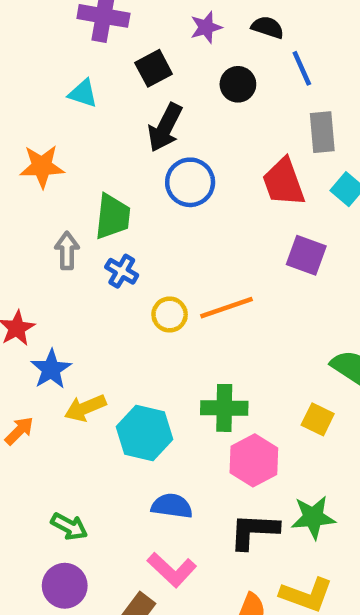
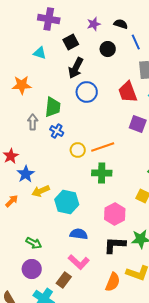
green cross: (224, 408) -> (102, 173), moved

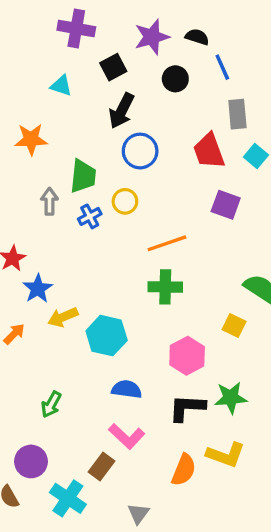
purple star: (94, 24) -> (152, 37), size x1.5
blue cross: (57, 131) -> (90, 216), turned 32
yellow circle: (78, 150) -> (125, 201), moved
green arrow: (34, 243) -> (51, 404), turned 91
purple circle: (32, 269) -> (31, 461), moved

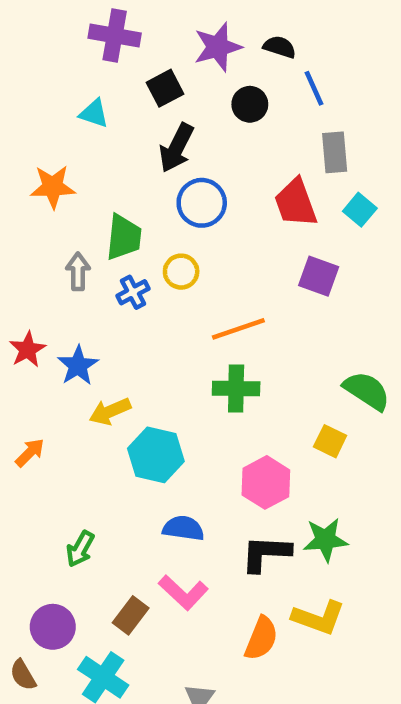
blue star: (38, 289) -> (78, 366), moved
yellow arrow: (63, 317) -> (110, 411), moved
brown rectangle: (101, 467) -> (131, 615), moved

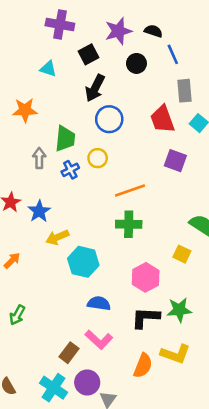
green arrow: (80, 549) -> (17, 315), moved
purple circle: (53, 627) -> (87, 382), moved

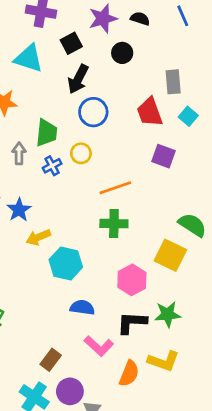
blue line: (173, 54) -> (183, 16), moved
cyan triangle: (48, 69) -> (29, 58), size x1.6
yellow square: (182, 254) -> (170, 255), size x1.6
pink L-shape: (99, 340) -> (99, 346), moved

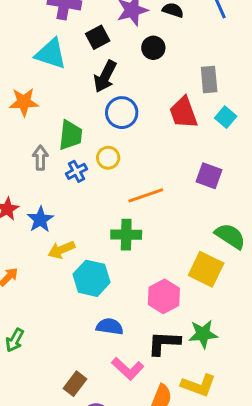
purple square: (163, 156) -> (209, 176), moved
green cross: (114, 224) -> (126, 235), moved

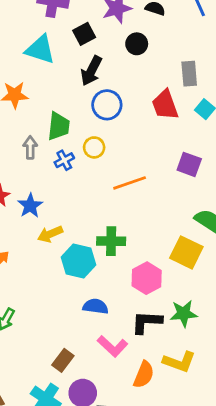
green cross: (126, 235) -> (111, 241), moved

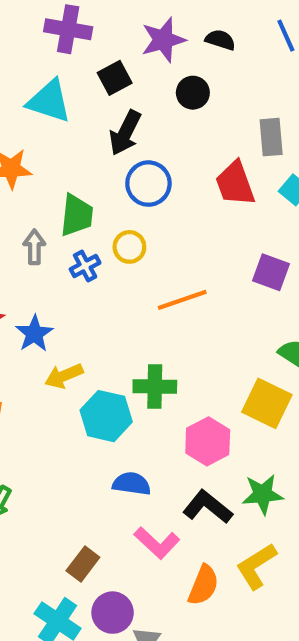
black L-shape: (147, 322) -> (208, 507), turned 36
yellow L-shape: (179, 362) -> (256, 566), turned 128

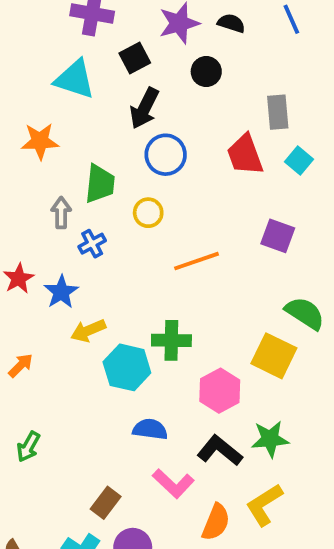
blue cross: (85, 266) -> (92, 244), moved

